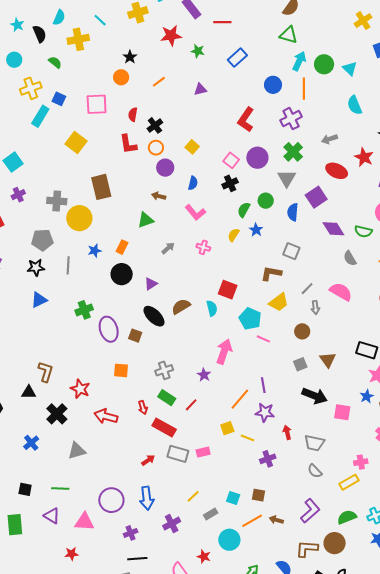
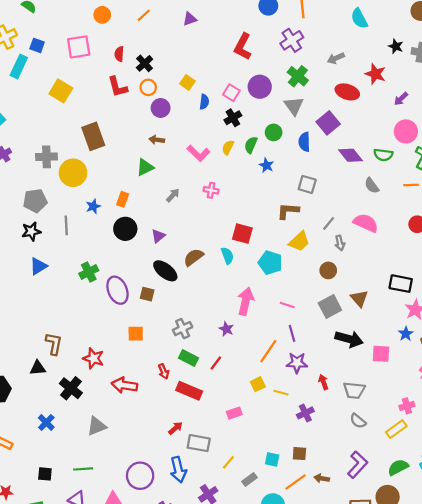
blue semicircle: (193, 183) -> (204, 102), moved
yellow semicircle: (234, 235) -> (228, 147), moved
pink line: (263, 339) -> (287, 305), moved
gray square: (300, 364) -> (330, 307), size x1.5
gray rectangle: (178, 454) -> (199, 443), moved

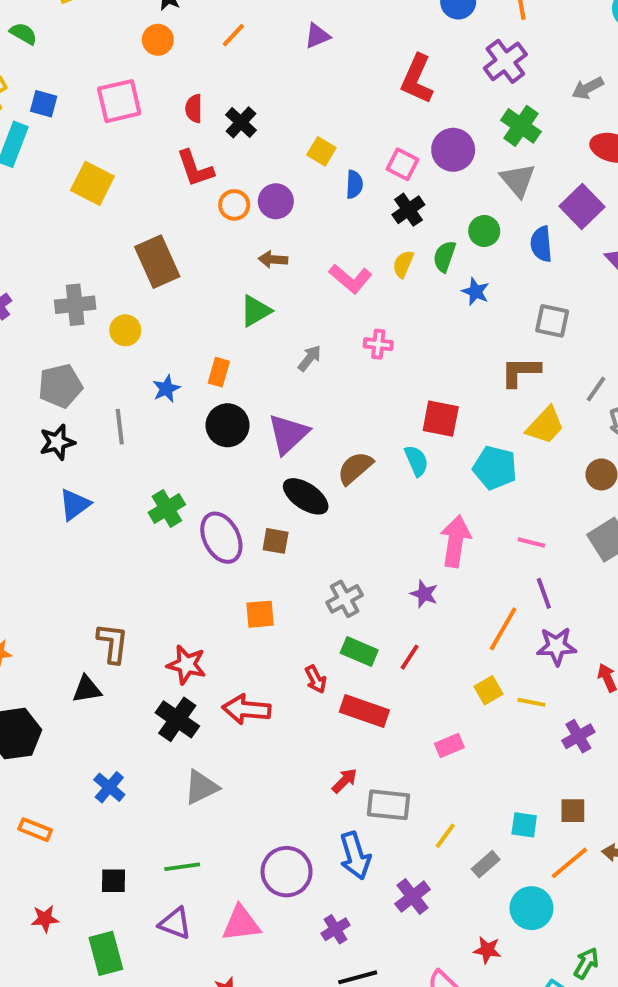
orange circle: (148, 87) -> (234, 205), moved
yellow circle: (73, 173) -> (125, 330), size x0.6
purple triangle: (158, 236) -> (288, 434), size x1.6
black cross: (71, 388) -> (177, 719), moved

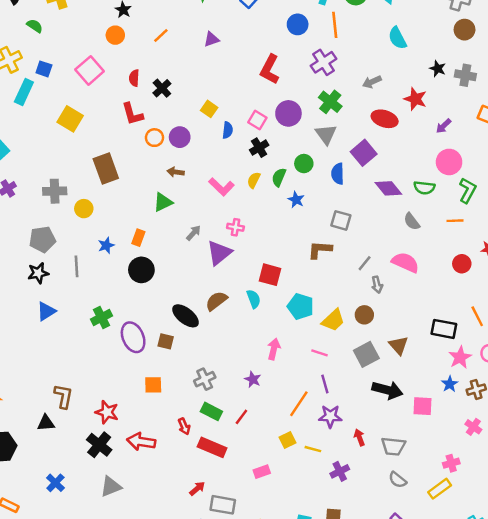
pink square: (119, 101) -> (90, 70), turned -32
yellow trapezoid: (545, 425) -> (333, 320), moved
purple triangle: (288, 434) -> (219, 253), moved
pink arrow: (455, 541) -> (274, 349), size x0.7

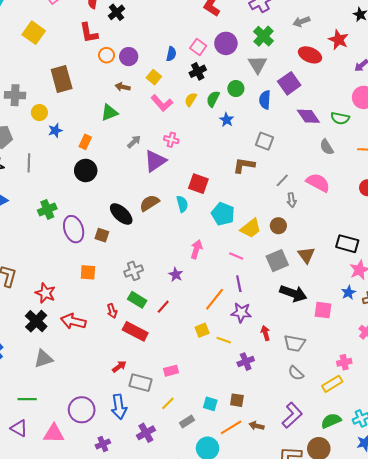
yellow square: (209, 109) -> (154, 77), moved
blue star: (106, 245) -> (55, 130), moved
pink rectangle: (262, 472) -> (171, 371), moved

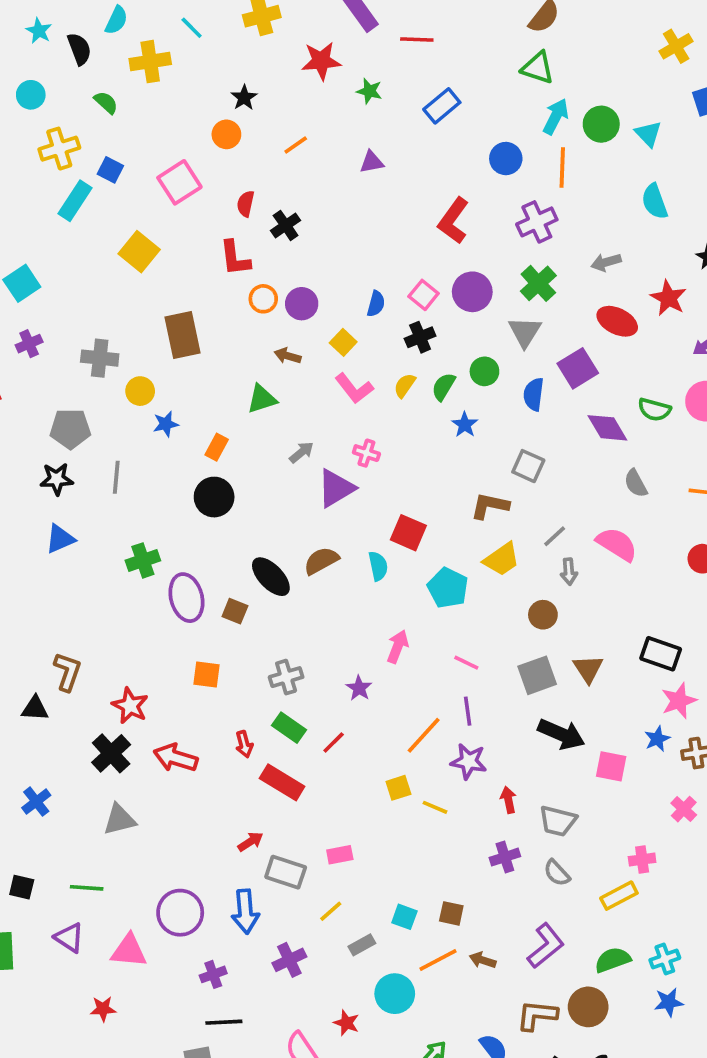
green semicircle: (340, 118) -> (654, 410), moved
yellow trapezoid: (251, 228) -> (502, 559), moved
purple cross: (246, 362) -> (505, 857), moved

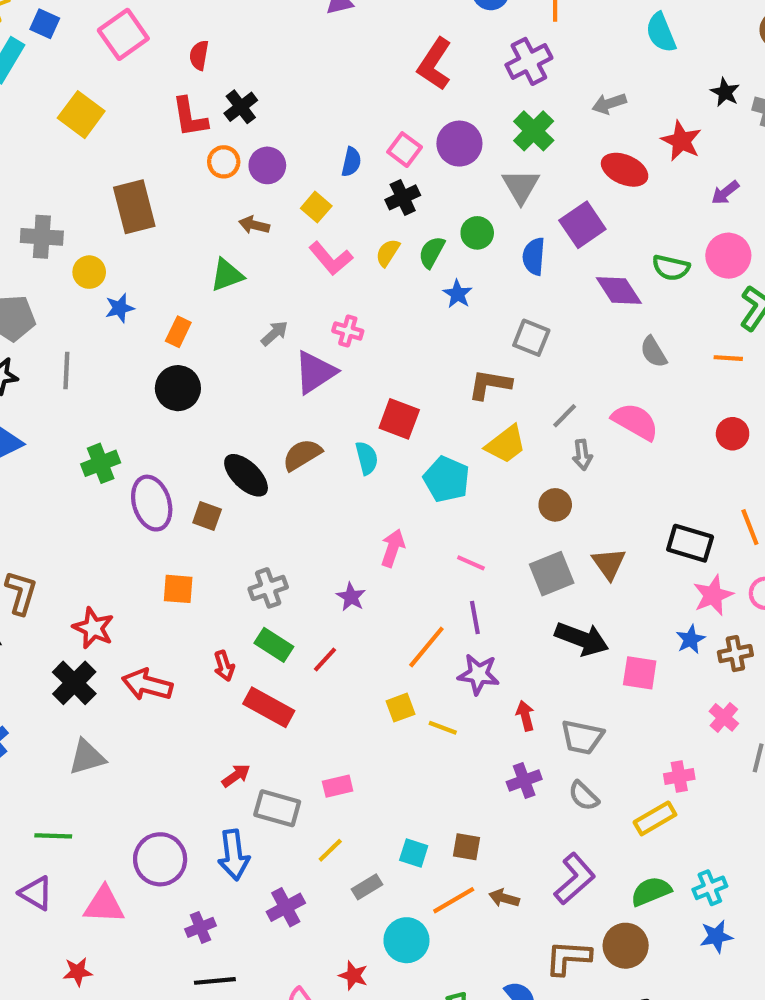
black cross: (286, 225) -> (241, 107), moved

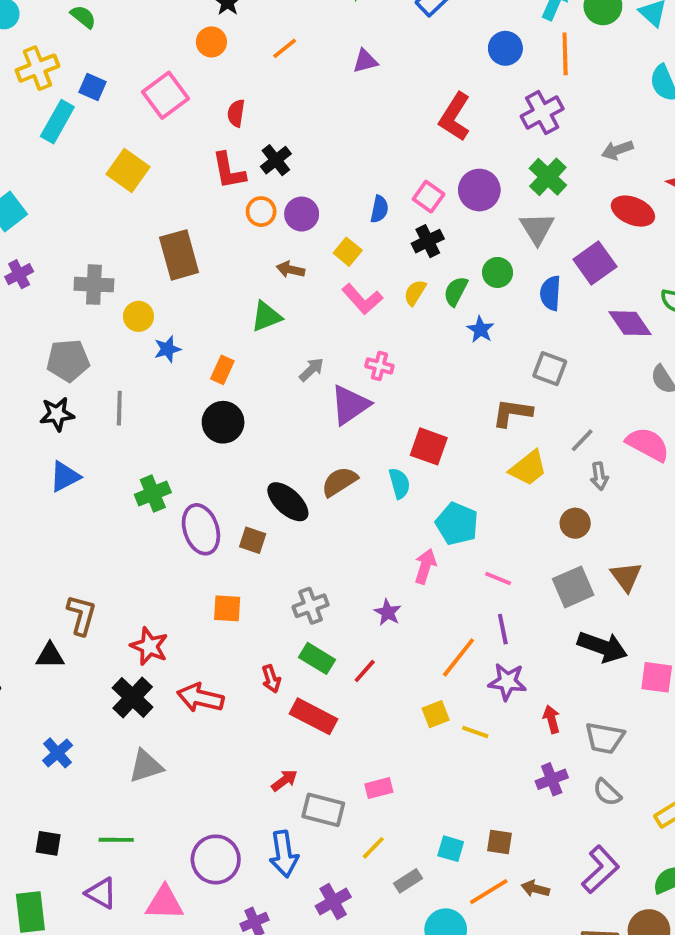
cyan pentagon: (446, 479) -> (457, 524), moved

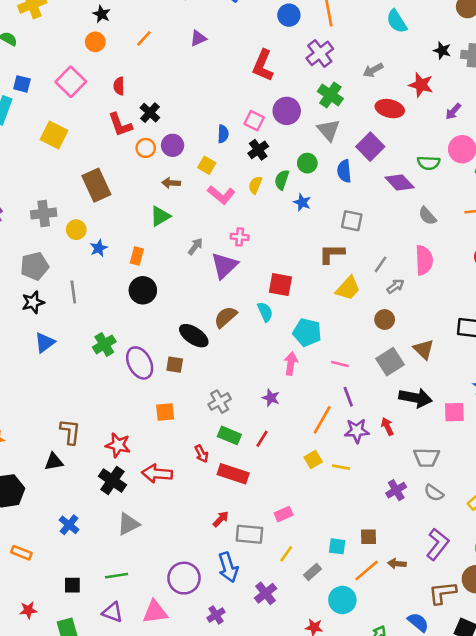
pink semicircle: (648, 444) -> (424, 260), turned 68
gray arrow: (599, 476) -> (396, 286), turned -108
red arrow: (552, 719) -> (387, 426), moved

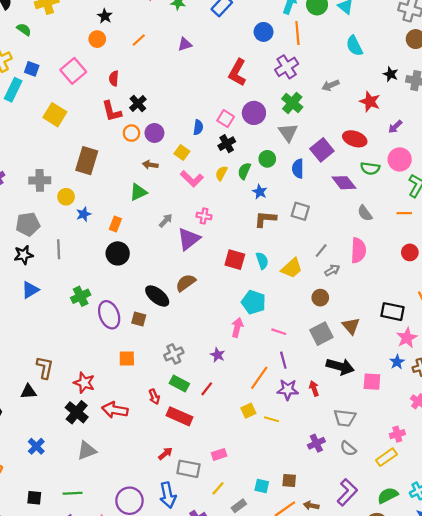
red ellipse: (390, 109) -> (355, 139), moved
brown rectangle: (96, 185) -> (87, 161), turned 36
brown L-shape: (332, 254) -> (265, 219), moved
cyan semicircle: (265, 312) -> (262, 261), moved

